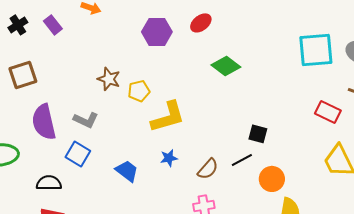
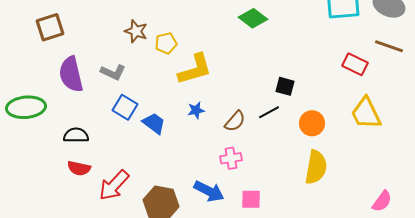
blue square: (78, 154) -> (125, 107), moved
orange circle: (272, 179) -> (312, 123), moved

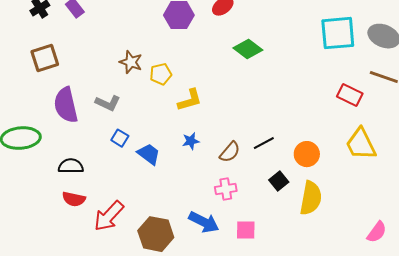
yellow L-shape: (195, 69) -> (190, 100), size x0.7
black square: (285, 86) -> (279, 181), moved, turned 36
blue square: (125, 107) -> (120, 138), size x0.7

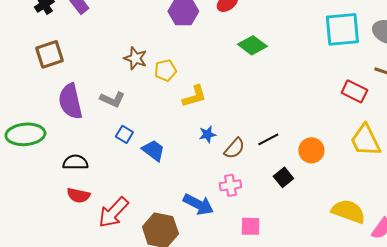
blue star: (191, 141) -> (207, 134), moved
yellow semicircle: (311, 198) -> (348, 211), moved, turned -80
blue arrow: (204, 222) -> (198, 204), moved

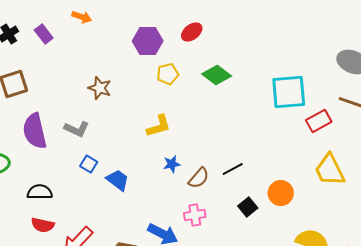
cyan square: (342, 29) -> (289, 92), moved
yellow pentagon: (165, 70) -> (168, 74), moved
red rectangle: (354, 91) -> (319, 121), turned -55
orange circle: (311, 150) -> (281, 193), moved

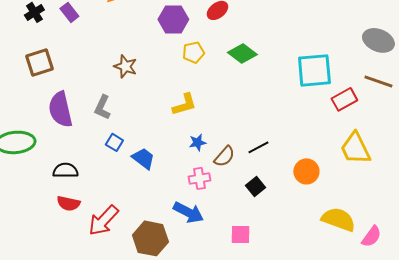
gray L-shape: (77, 129) -> (102, 107), turned 90
black square: (248, 207) -> (255, 186), moved
pink cross: (195, 215) -> (199, 178), moved

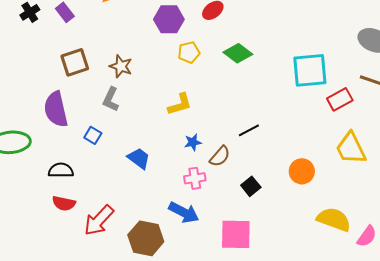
brown square: (39, 62) -> (75, 62), moved
gray L-shape: (102, 107) -> (111, 99), moved
blue square: (114, 142) -> (93, 135), moved
black line: (258, 147) -> (249, 130), moved
pink square: (240, 234) -> (236, 234), size x1.6

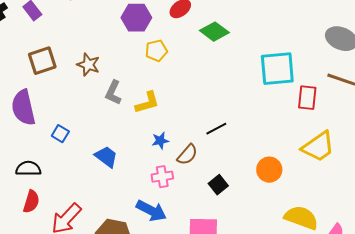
green diamond: (238, 53) -> (214, 32), moved
gray L-shape: (111, 99) -> (113, 93), moved
red rectangle: (340, 99) -> (307, 98), turned -55
yellow trapezoid: (351, 148) -> (318, 147), turned -99
red semicircle: (64, 203) -> (31, 202), turned -85

